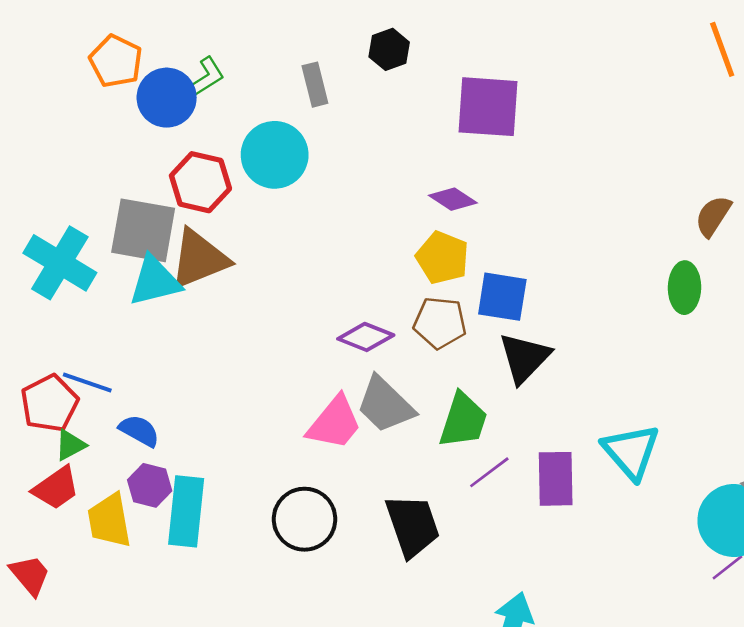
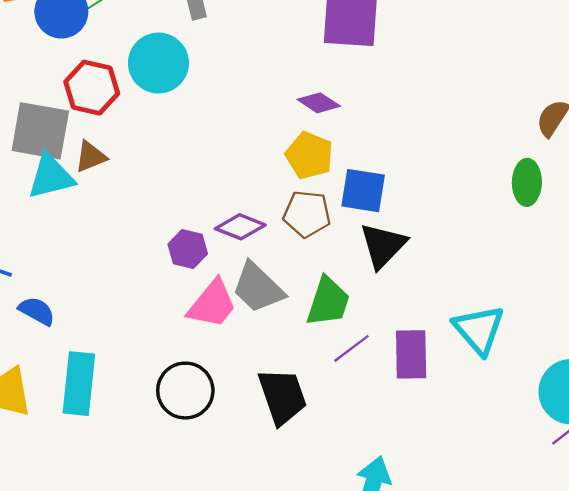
brown triangle: (199, 259) -> (91, 157), size x0.6
purple hexagon: (150, 485) -> (188, 249), moved

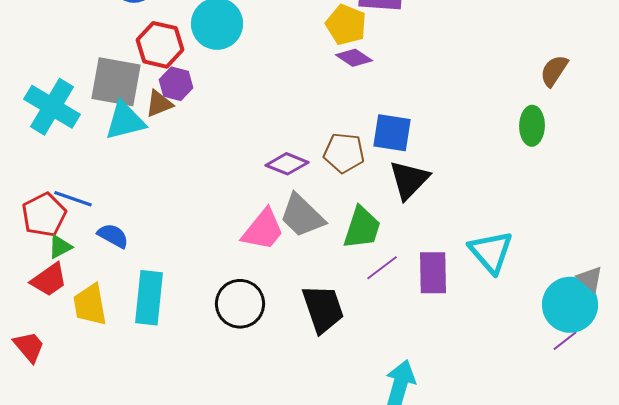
yellow pentagon: (309, 155) -> (346, 25), moved
purple hexagon: (188, 249) -> (176, 84), moved

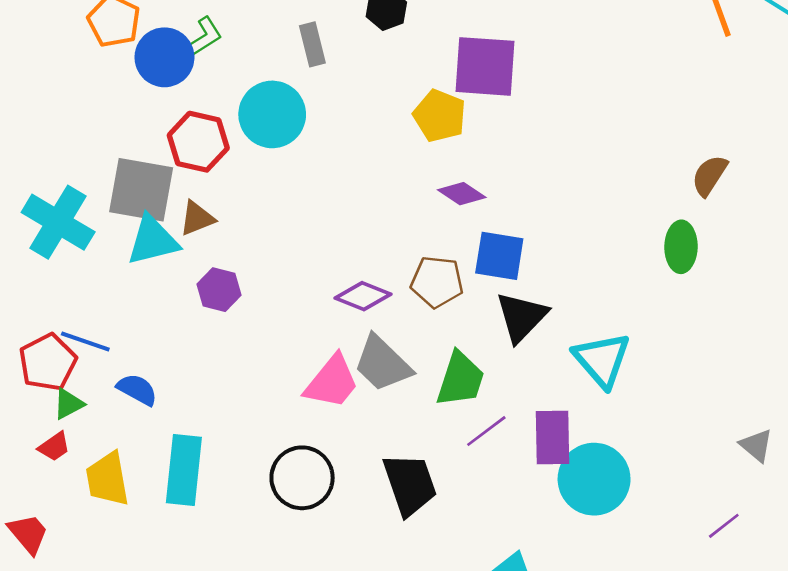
purple diamond: (354, 58) -> (462, 194), moved
purple hexagon: (176, 84) -> (219, 290), moved
cyan triangle: (491, 252) -> (602, 360), moved
red trapezoid: (49, 280) -> (54, 447), size x0.7
cyan circle: (570, 305) -> (594, 479), moved

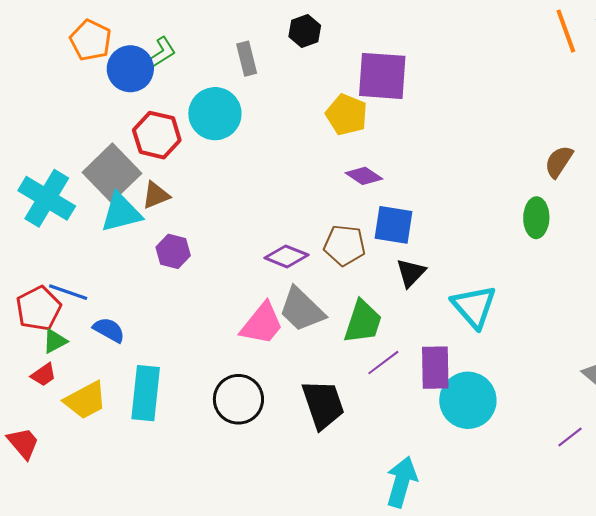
gray square: (141, 190) -> (112, 173), turned 36
black triangle: (521, 317) -> (411, 273), size x0.7
yellow trapezoid: (107, 479) -> (85, 400), turned -108

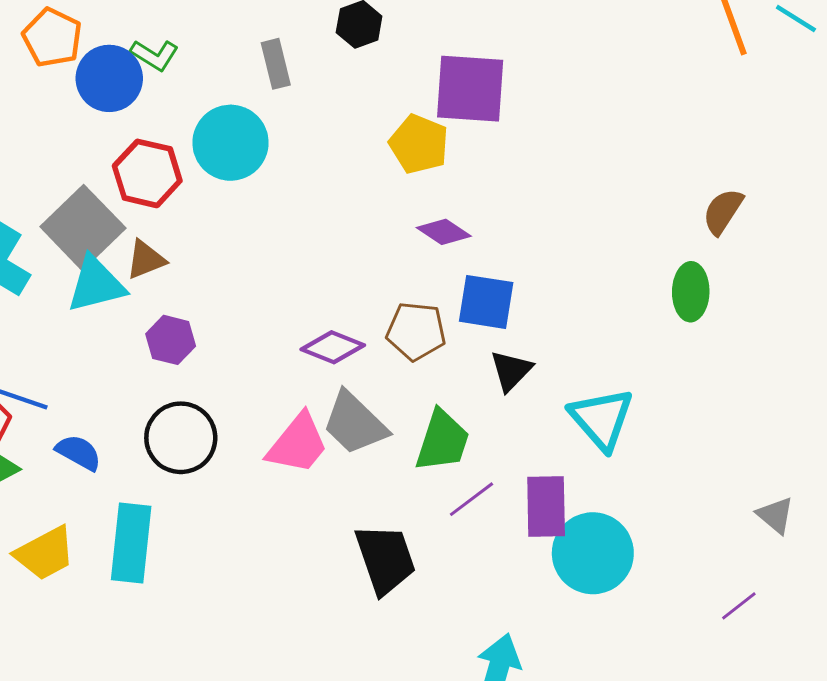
green L-shape: (162, 52) -> (155, 55), turned 64
black circle: (238, 399) -> (181, 438), moved

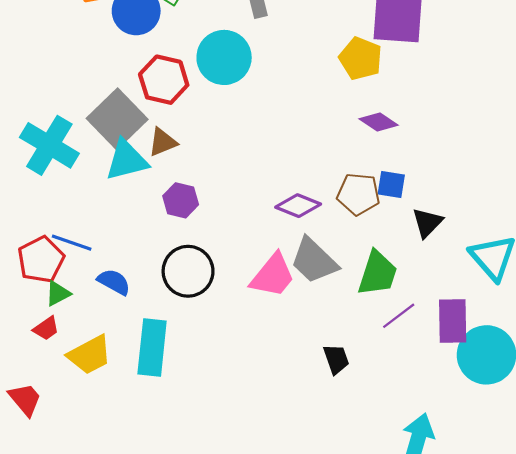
blue square: (486, 302) -> (391, 184), moved, size x0.7
black trapezoid: (385, 559) -> (336, 359), size x0.6

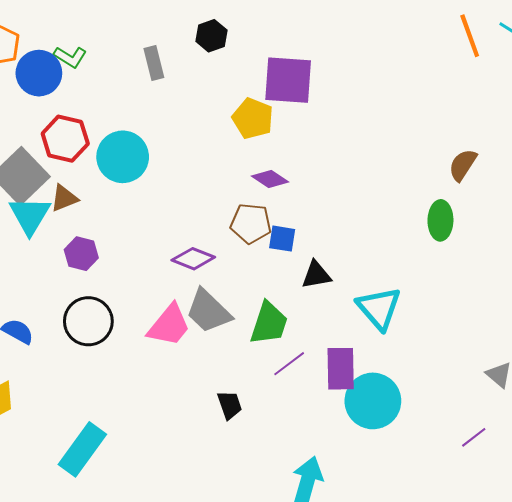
cyan circle: (224, 57) -> (123, 157), moved
cyan triangle: (127, 160) -> (30, 215), turned -45
brown pentagon: (358, 194) -> (251, 223), moved
black triangle: (427, 223) -> (316, 275), turned 36
cyan rectangle: (152, 347) -> (82, 449), moved, turned 30

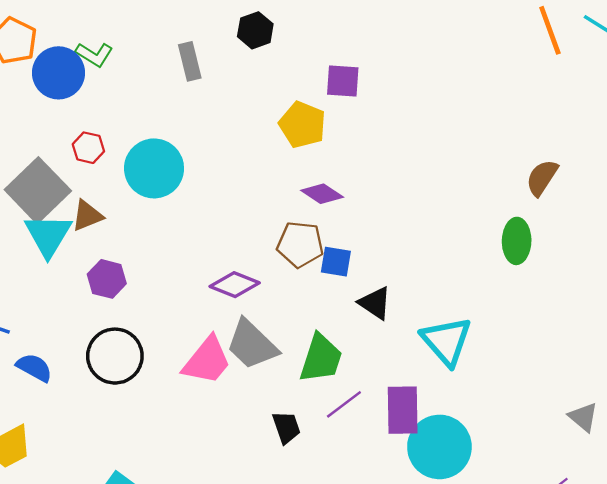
purple square: (288, 80) -> (343, 81), size x0.6
red hexagon: (65, 139) -> (88, 148), size x0.6
black triangle: (316, 275) -> (375, 303), turned 44
black trapezoid: (230, 405) -> (286, 427), moved

